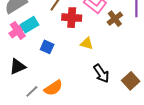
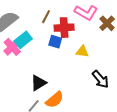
blue square: (47, 47) -> (55, 42), moved
black triangle: (18, 67) -> (38, 83), moved

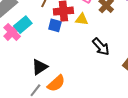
yellow triangle: (82, 51) -> (82, 19), moved
black arrow: (100, 79) -> (101, 47), moved

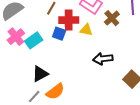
cyan rectangle: (23, 25) -> (34, 40), moved
black arrow: (101, 47) -> (103, 59), turned 120

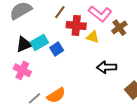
blue square: (59, 34) -> (57, 49), moved, turned 32
pink cross: (16, 37) -> (22, 70), moved, turned -30
black triangle: (40, 74) -> (24, 44), moved

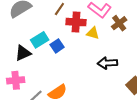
black triangle: (24, 44) -> (23, 53), moved
pink cross: (22, 70) -> (16, 80), moved, turned -30

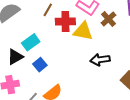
yellow triangle: (93, 33) -> (83, 31), size x1.5
blue square: (57, 46) -> (40, 65), moved

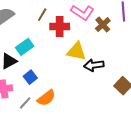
yellow triangle: (83, 31) -> (77, 51), moved
blue square: (40, 65) -> (30, 77), moved

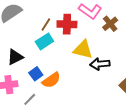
brown line: (42, 15) -> (46, 24), moved
cyan rectangle: (25, 47) -> (44, 41), moved
orange semicircle: (46, 98) -> (51, 80), moved

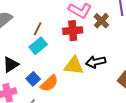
red cross: (67, 24) -> (73, 31), moved
yellow triangle: (83, 50) -> (74, 66), moved

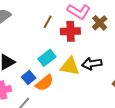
brown line: (38, 29) -> (48, 22), moved
cyan rectangle: (38, 46) -> (47, 58), moved

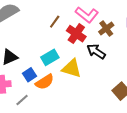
red cross: (70, 31) -> (76, 34), turned 30
black arrow: (92, 64) -> (96, 51), moved, turned 36

